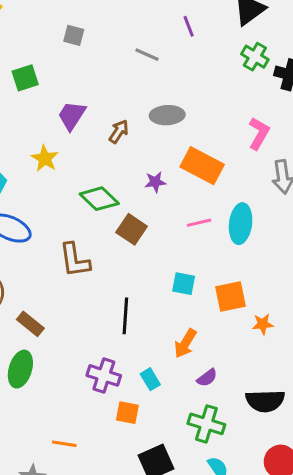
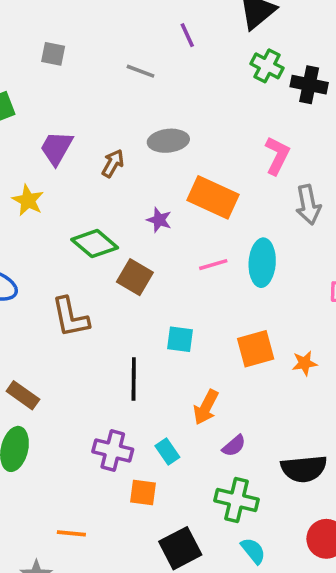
purple star: (155, 182) -> (159, 220), turned 30
cyan square: (184, 284) -> (180, 339), moved
orange star: (263, 324) -> (305, 363), moved

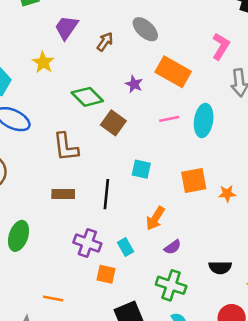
gray ellipse: (168, 141) -> (145, 29), turned 44
brown rectangle: (23, 395) -> (63, 194), moved, turned -40
black semicircle: (304, 469) -> (220, 267), size x0.7

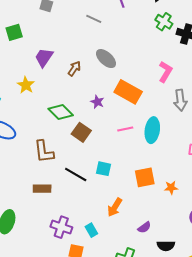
black line: (106, 194) -> (76, 175), moved, turned -65
purple semicircle: (173, 247) -> (144, 227), moved

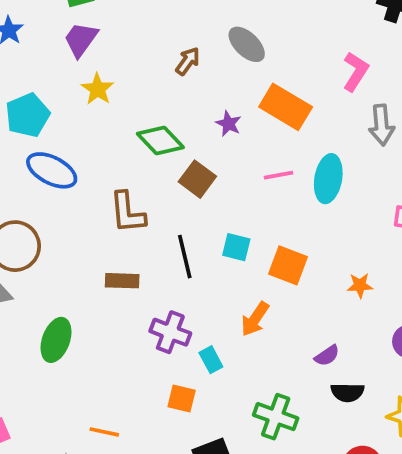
purple trapezoid: (44, 57) -> (81, 39), moved
black line: (76, 175) -> (185, 257), turned 45
orange square: (145, 177) -> (288, 265), moved, turned 30
purple cross: (61, 227) -> (170, 332), moved
purple semicircle: (144, 227) -> (327, 356), moved

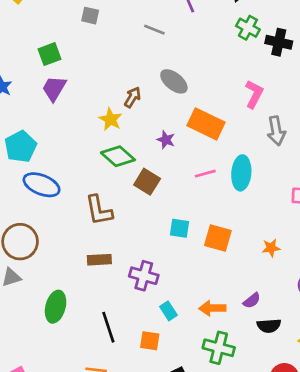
yellow star: (98, 89) -> (110, 119), moved
black line: (185, 257) -> (108, 327), moved
orange arrow: (255, 319) -> (212, 308), moved, turned 60
purple cross: (170, 332) -> (144, 276), moved

